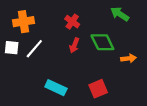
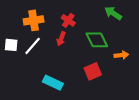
orange cross: (23, 22) -> (34, 20), moved
red arrow: (74, 45) -> (61, 39), moved
red square: (98, 89) -> (93, 71), moved

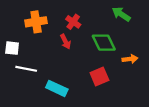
red arrow: (61, 39) -> (66, 41), turned -48
white line: (33, 46) -> (26, 69), moved, turned 60

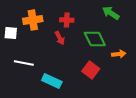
red cross: (73, 22) -> (67, 20), turned -32
white square: (12, 48) -> (11, 33), moved
red square: (99, 76) -> (91, 70), turned -30

